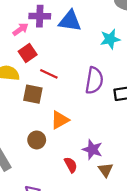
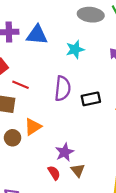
brown circle: (37, 140) -> (13, 138), moved
purple star: (92, 149) -> (65, 152), turned 30
red semicircle: (71, 165) -> (54, 173), moved

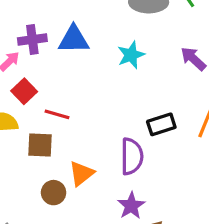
purple semicircle: (63, 88) -> (132, 156), moved

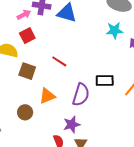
cyan star: (131, 55) -> (114, 30), moved
red line: (57, 114) -> (59, 61), moved
brown circle: (54, 193) -> (25, 112), moved

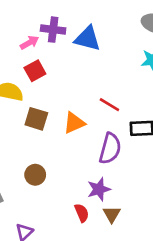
red line: (59, 61) -> (109, 105), moved
orange triangle: (47, 96) -> (74, 123), moved

